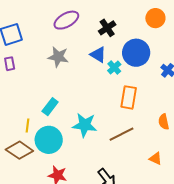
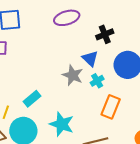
gray star: (58, 57) -> (73, 75), moved
cyan cross: (114, 67) -> (97, 81), moved

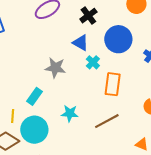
gray star: (73, 75) -> (55, 68), moved
cyan star: (62, 124) -> (70, 113), size x0.7

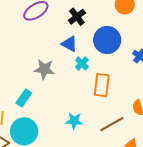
cyan star: (70, 113) -> (74, 121), moved
brown line: (107, 121) -> (112, 124), moved

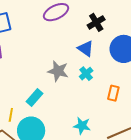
cyan cross: (82, 63) -> (86, 74), moved
orange rectangle: (102, 85) -> (113, 93), size x0.7

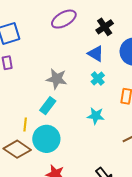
gray star: (58, 71) -> (57, 79), moved
cyan star: (82, 126) -> (96, 116), moved

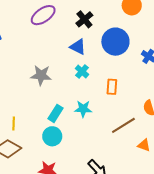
cyan rectangle: (48, 106) -> (56, 113), moved
cyan circle: (46, 139) -> (52, 136), moved, size x0.7

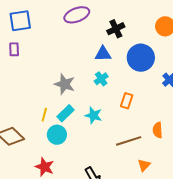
blue triangle: (78, 47) -> (103, 54), turned -42
gray star: (41, 75) -> (65, 84), moved
yellow line: (14, 123) -> (44, 115), moved
orange triangle: (144, 145) -> (144, 165), turned 40

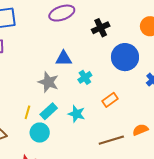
blue triangle: (103, 54) -> (64, 58), moved
orange rectangle: (127, 101) -> (110, 100), turned 35
orange semicircle: (158, 130) -> (140, 130), turned 70

